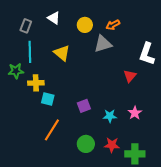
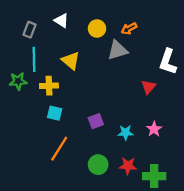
yellow cross: (36, 83) -> (49, 86), moved

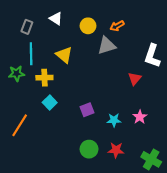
cyan square: (55, 113) -> (50, 102), turned 32
orange line: (59, 149) -> (20, 125), moved
green cross: (154, 176) -> (151, 159), moved, turned 30

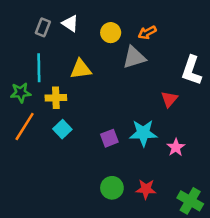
gray rectangle: (27, 27) -> (43, 27), moved
yellow triangle: (64, 55) -> (81, 69), turned -48
cyan star: (114, 120) -> (143, 133), moved, size x1.5
orange line: (20, 125) -> (25, 127), moved

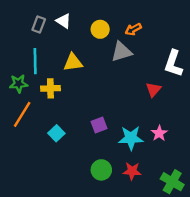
cyan square: (62, 129) -> (56, 133), moved
cyan star: (143, 133) -> (131, 138), moved

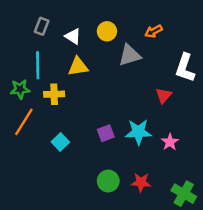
white triangle: (63, 21) -> (73, 36), moved
orange arrow: (133, 29) -> (154, 31), moved
cyan star: (131, 138) -> (138, 132), moved

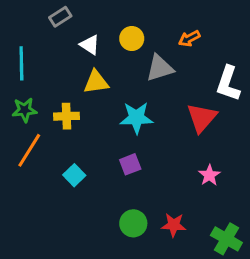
gray rectangle: (42, 26) -> (60, 17), moved, turned 36
cyan line: (38, 65) -> (21, 63), moved
red triangle: (164, 95) -> (202, 118), size x1.5
cyan star: (138, 132) -> (136, 118), moved

